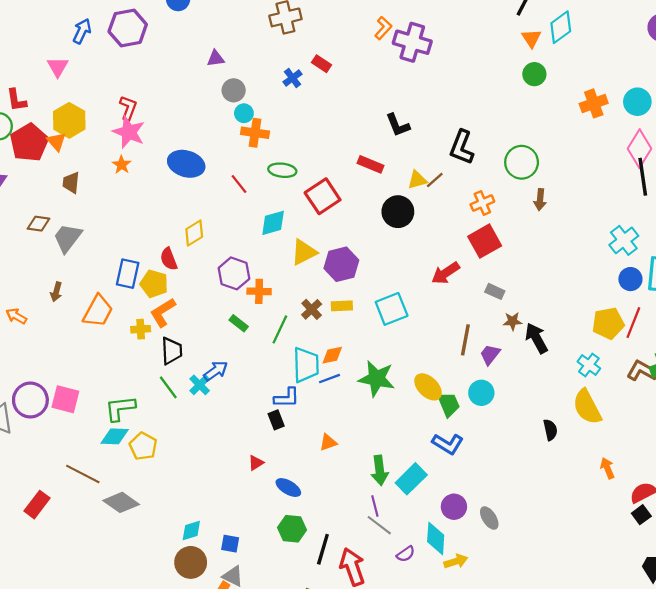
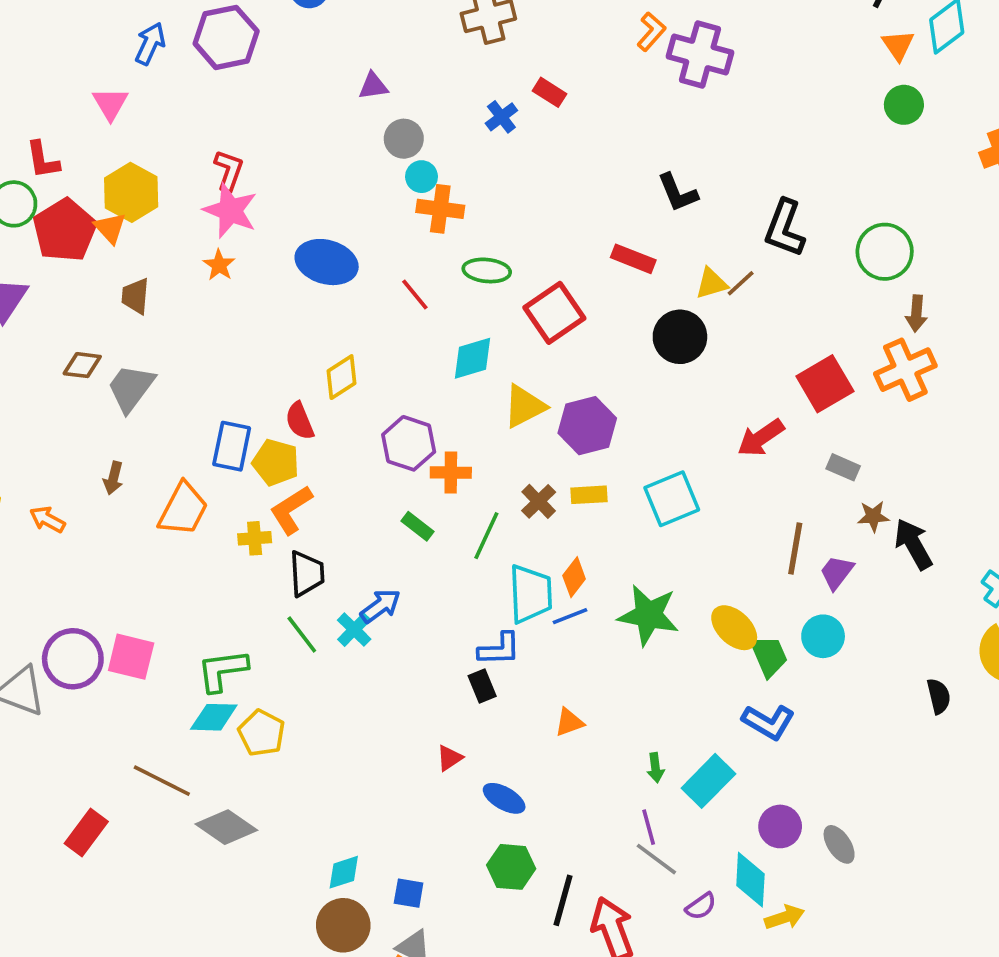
orange cross: (482, 203) -> (905, 370), moved, size x1.5
orange diamond: (332, 355) -> (574, 577), turned -40
green arrow: (380, 470) -> (655, 768), size x0.6

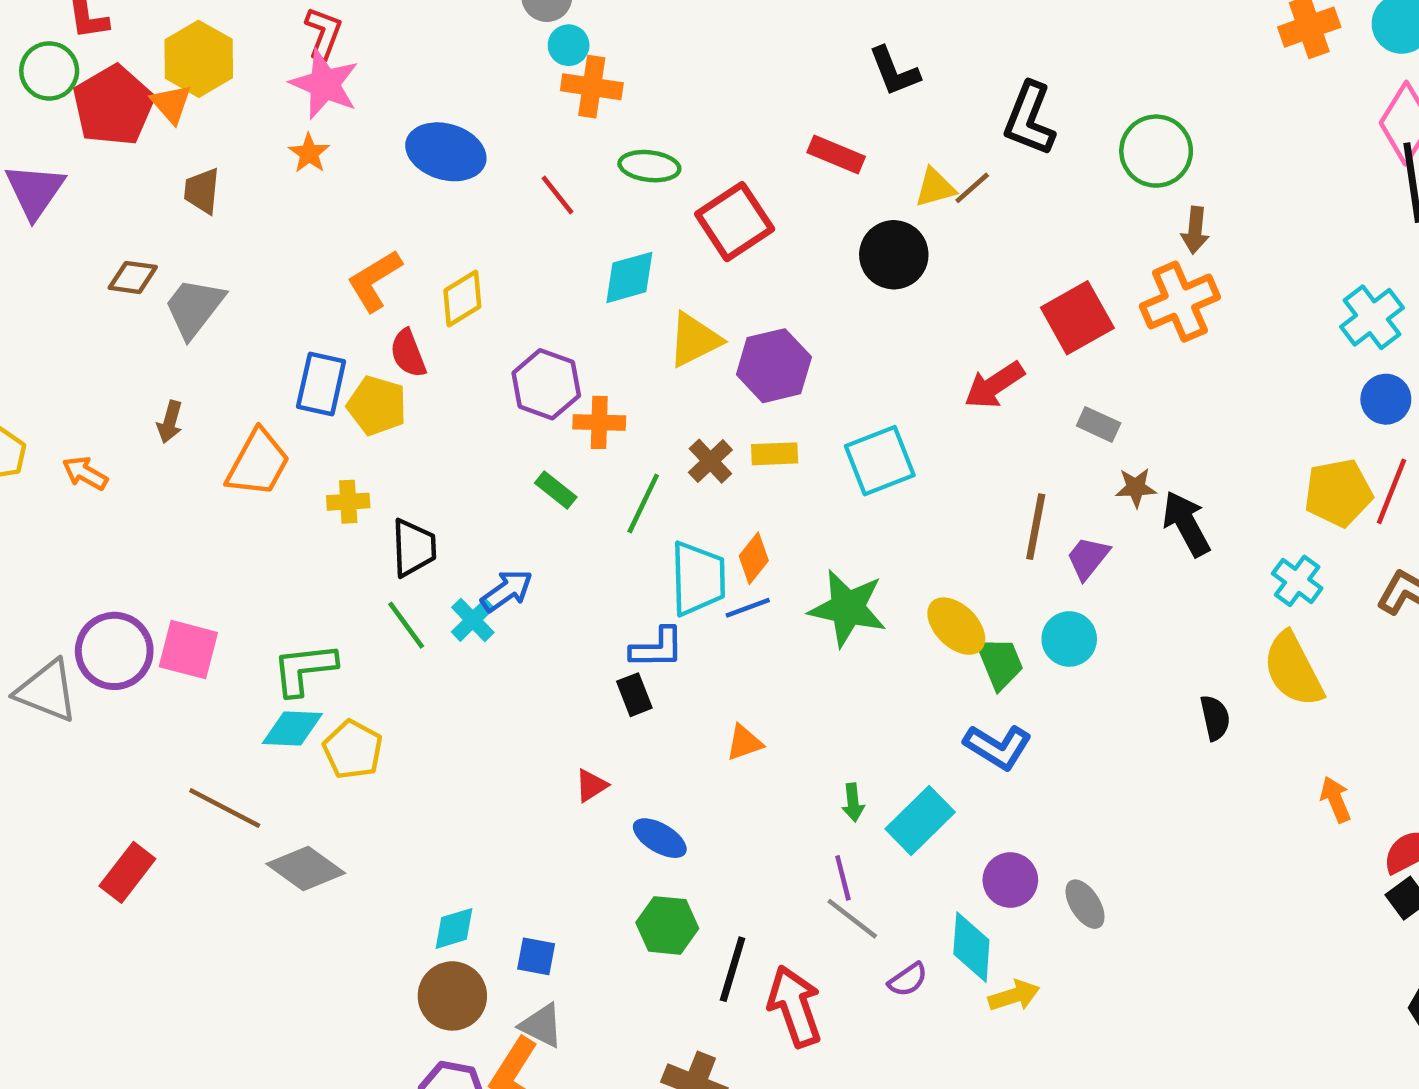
orange L-shape: (291, 510) -> (374, 281), moved

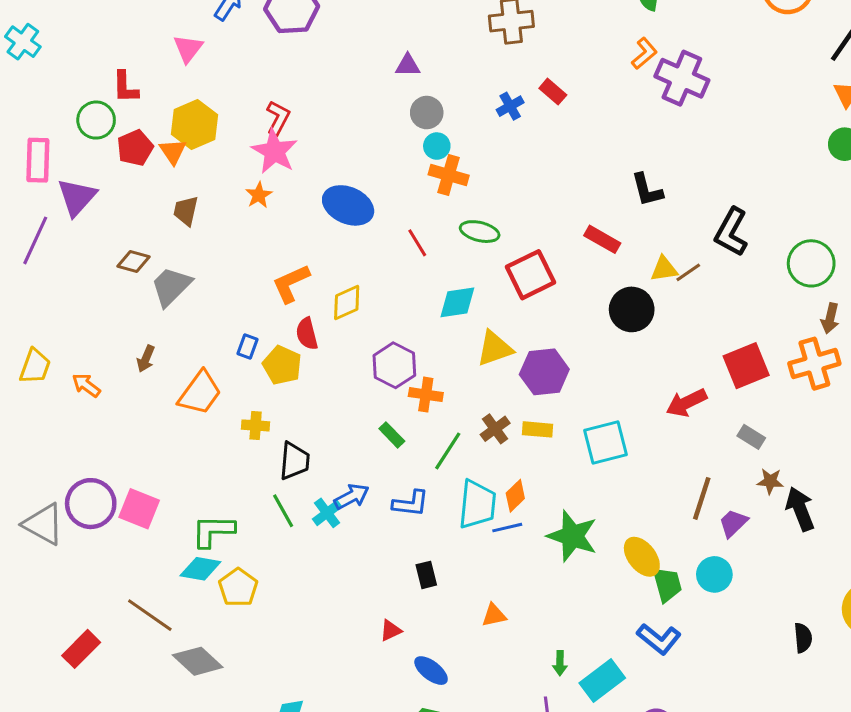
red pentagon: (113, 106) -> (135, 148), size x0.7
blue rectangle: (321, 384) -> (248, 347), size x0.6
blue L-shape: (657, 648) -> (411, 503), moved

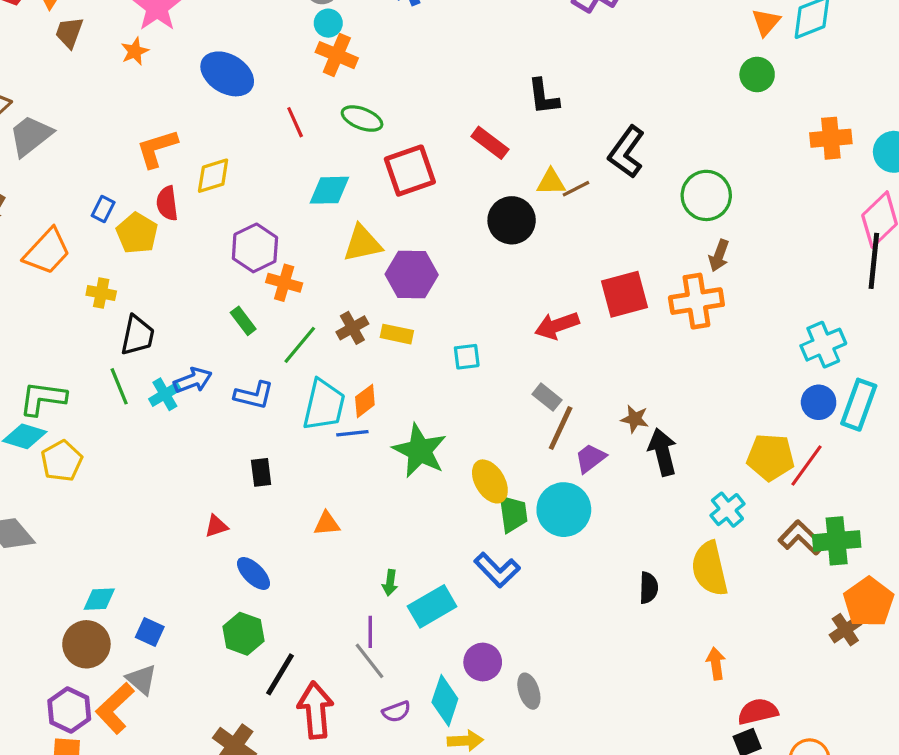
brown trapezoid: (186, 211) -> (69, 33), moved
gray rectangle: (751, 437) -> (547, 397), moved
cyan square: (606, 443) -> (467, 357), size x0.6
cyan circle: (714, 574) -> (564, 510), size x1.4

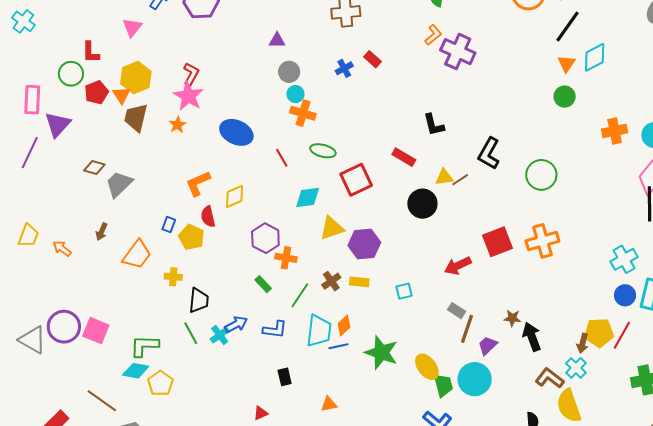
brown trapezoid: (69, 33) -> (136, 118), size x1.4
brown arrow: (719, 256) -> (583, 343), moved
brown L-shape: (801, 538) -> (550, 378), moved

